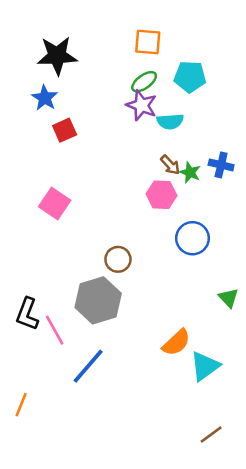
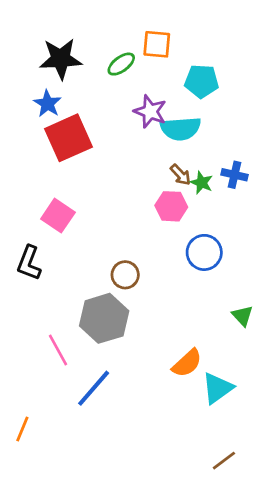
green ellipse: (144, 82) -> (121, 64), moved
cyan semicircle: (170, 121) -> (180, 129), size x1.4
red square: (65, 130) -> (69, 138), size x1.8
black L-shape: (27, 314) -> (29, 263), moved

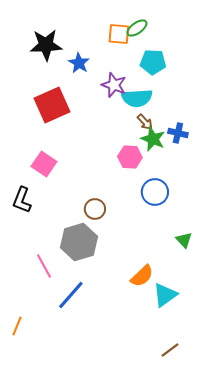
green ellipse: (121, 64) -> (137, 28), moved
blue star: (47, 104) -> (79, 63), moved
brown arrow: (180, 175) -> (145, 122), moved
green star: (202, 183) -> (153, 139), size x1.4

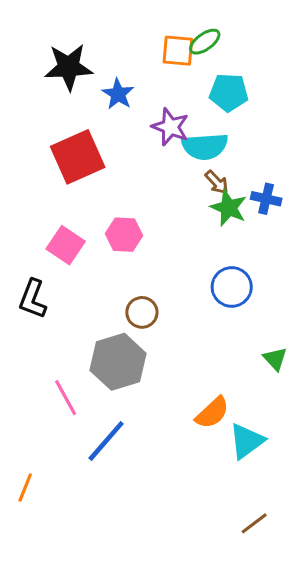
pink hexagon: (130, 157) -> (124, 235), moved

